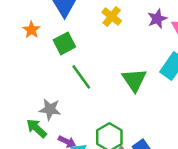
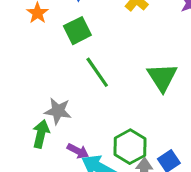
green arrow: (37, 128) -> (41, 134), turned 60

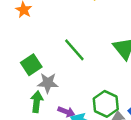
green square: (77, 31) -> (31, 65), moved

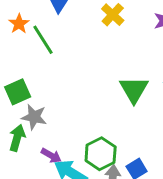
green line: (74, 50) -> (43, 40), moved

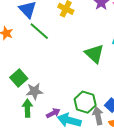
green line: (43, 40) -> (39, 31), moved
purple arrow: (51, 156) -> (53, 113), turned -40

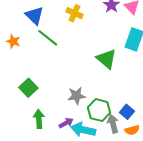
gray star: (34, 91) -> (76, 96), moved

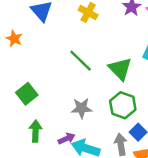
green line: (48, 38) -> (81, 61), moved
green hexagon: (99, 110) -> (123, 105), moved

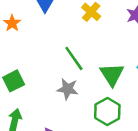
gray star: (81, 108) -> (68, 89), moved

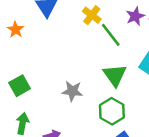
green line: (74, 58) -> (111, 35), moved

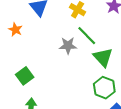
green line: (111, 35) -> (87, 36), moved
gray star: (72, 91) -> (68, 46), moved

